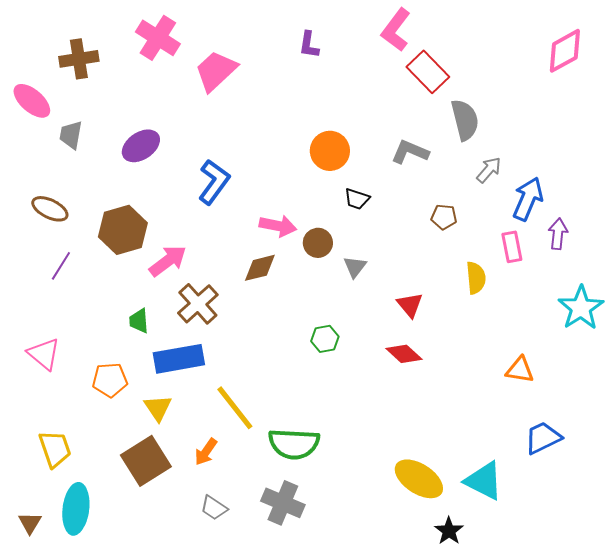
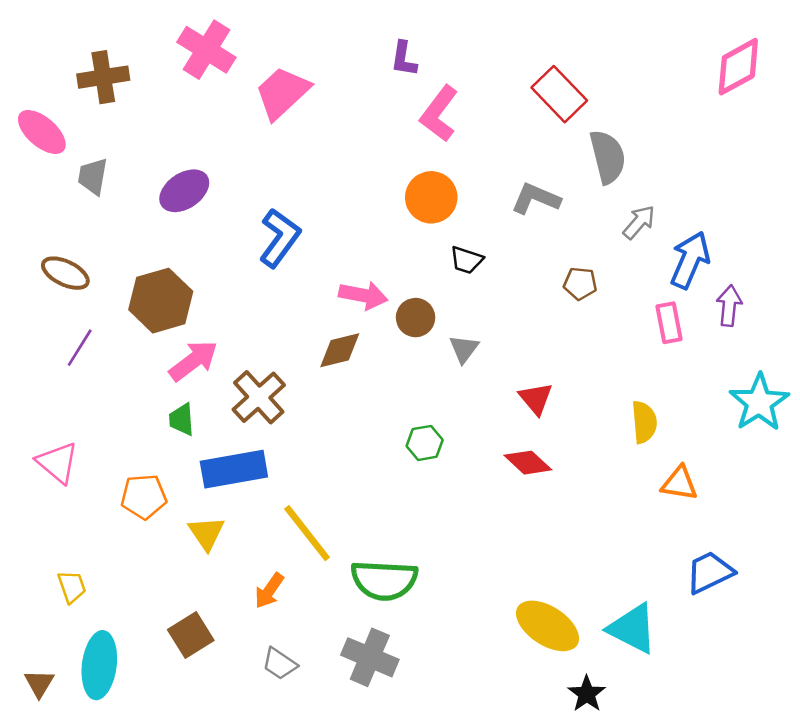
pink L-shape: (396, 30) -> (439, 114), moved
pink arrow: (168, 261) -> (193, 361), moved
yellow semicircle: (476, 278) -> (644, 422), moved
yellow trapezoid: (55, 449) -> (72, 587), size x0.7
brown square: (146, 461) -> (191, 635), moved, size x0.7

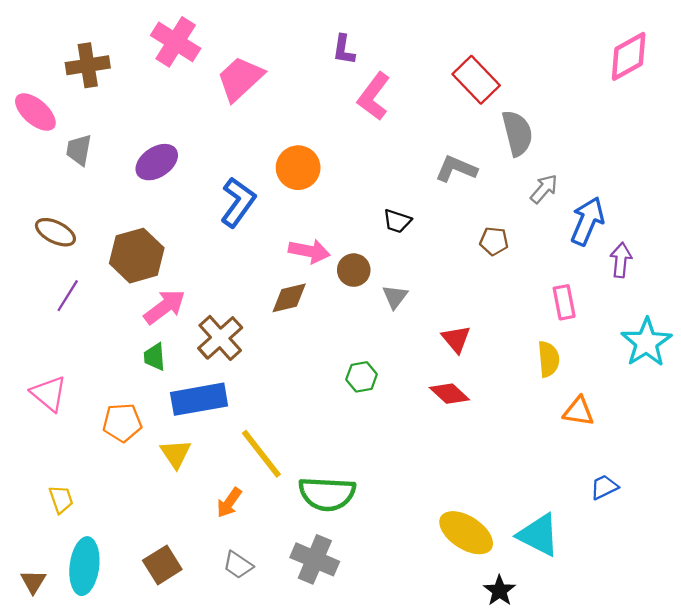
orange circle: (431, 197) -> (298, 168), moved
pink rectangle: (669, 323) -> (564, 302), moved
blue trapezoid: (710, 572) -> (604, 487), size x0.7
brown square: (191, 635) -> (162, 565), moved

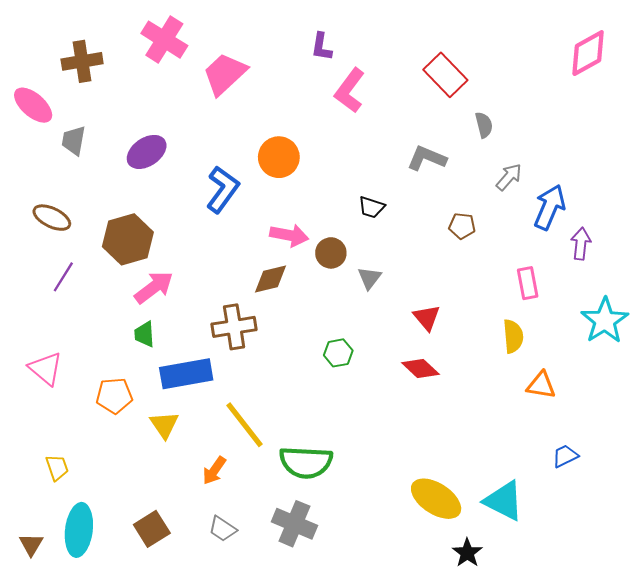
gray semicircle: (517, 133) -> (484, 125), size x0.6
brown cross: (220, 338) -> (234, 327), moved, turned 33

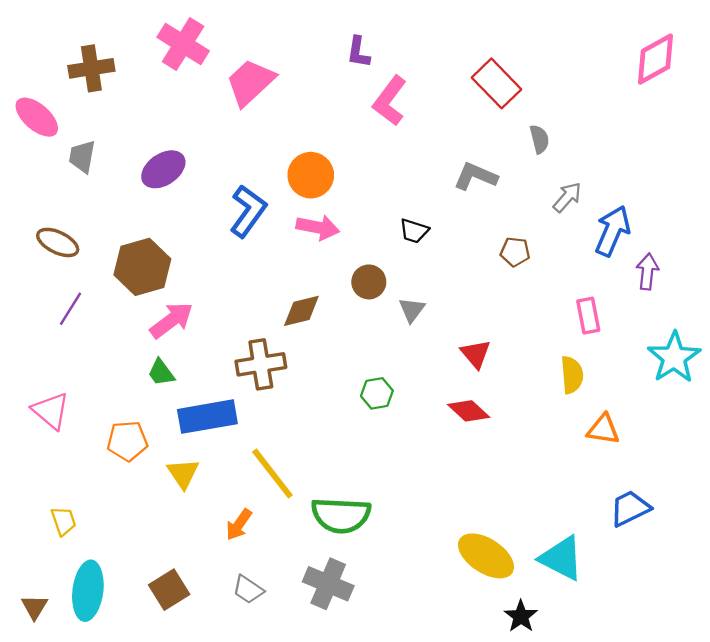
pink arrow: (289, 235) -> (318, 227), moved
green trapezoid: (145, 334) -> (161, 372), turned -32
blue trapezoid: (565, 456) -> (630, 508), size x1.4

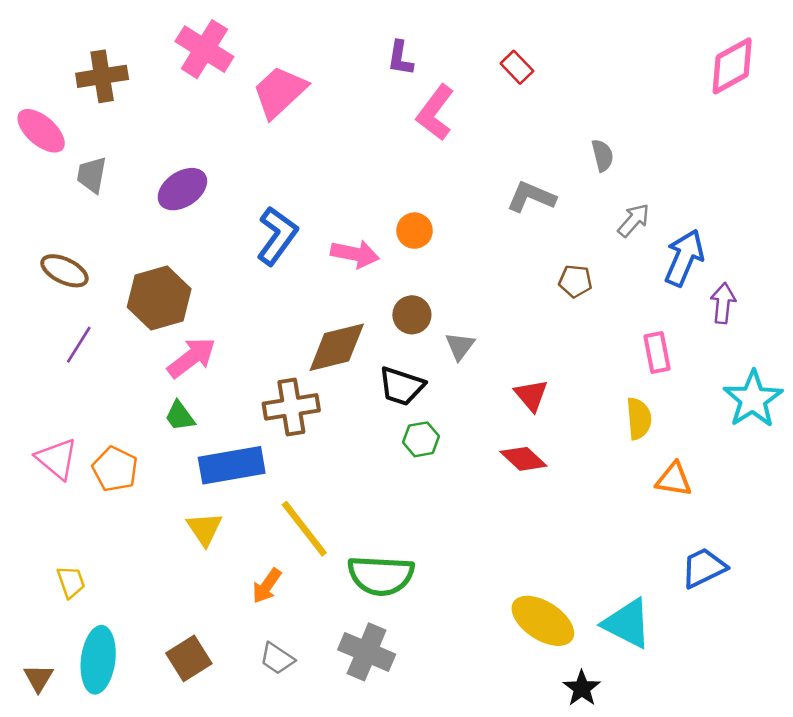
red rectangle: (496, 83) -> (517, 67), moved, size x0.6
orange circle: (311, 175) -> (415, 231), moved, size x0.7
black trapezoid: (414, 231) -> (402, 386), moved, size x1.4
brown diamond: (301, 311) -> (337, 347), size x1.4
orange pentagon: (127, 441) -> (115, 469), moved, turned 30

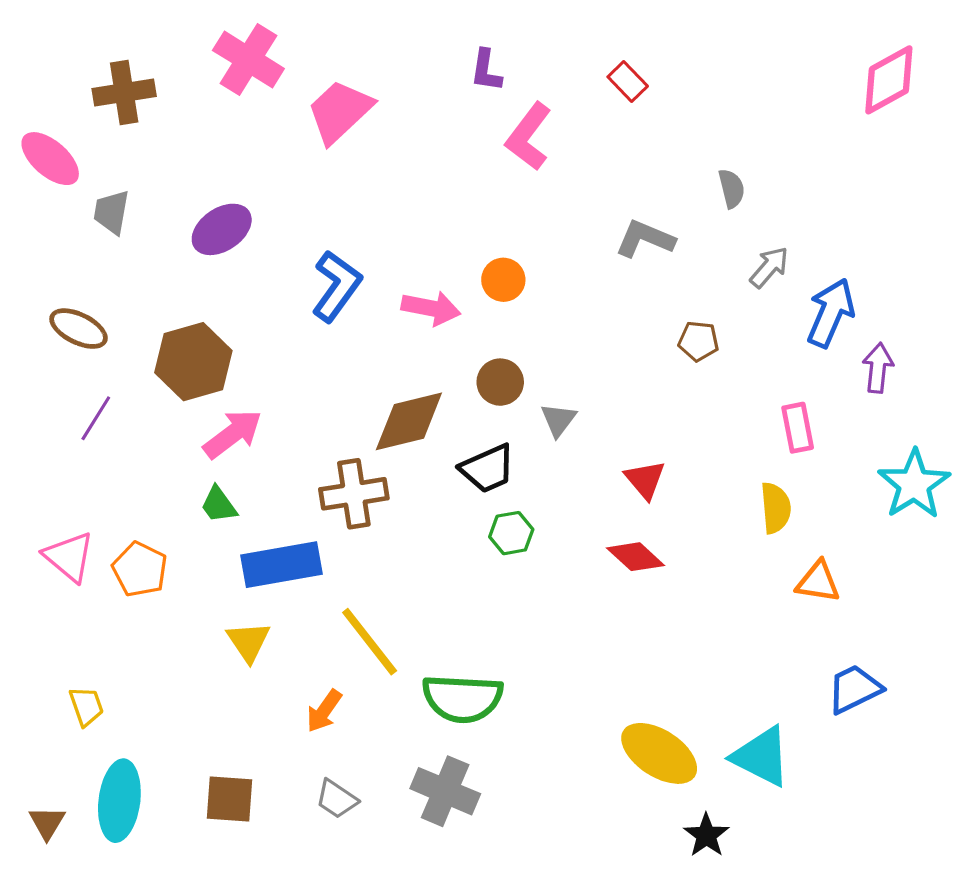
black trapezoid: (402, 386) -> (488, 469), turned -42
brown square: (189, 658) -> (230, 799), turned 36

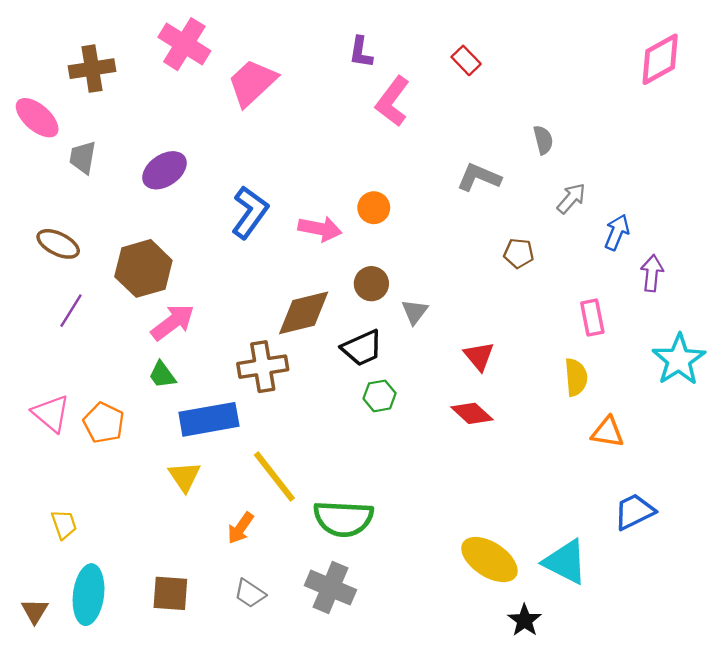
blue arrow: (831, 313) -> (617, 232), size x0.7

